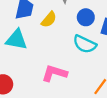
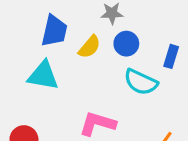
blue circle: (86, 17) -> (126, 44), moved

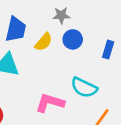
cyan semicircle: (141, 82) -> (84, 88), moved

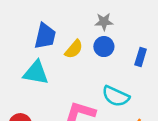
gray star: (61, 15) -> (104, 22), moved

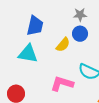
yellow semicircle: (74, 49) -> (63, 45), moved

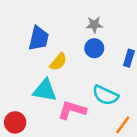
yellow semicircle: (63, 45) -> (58, 62), moved
cyan triangle: (28, 54) -> (45, 90), moved

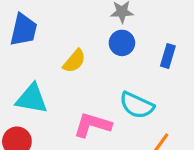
blue trapezoid: (39, 38) -> (24, 30), moved
cyan triangle: (45, 90) -> (32, 99), moved

